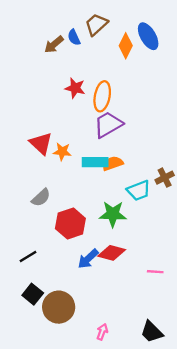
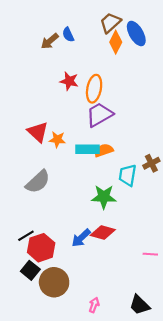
brown trapezoid: (96, 24) -> (110, 23), moved
cyan trapezoid: (139, 190) -> (128, 175), turned 120
gray semicircle: (41, 198) -> (38, 182), size x1.4
red hexagon: (70, 223) -> (41, 248), moved
pink line: (155, 272) -> (150, 254), moved

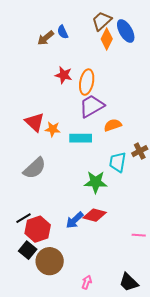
orange semicircle: (104, 150) -> (113, 125), moved

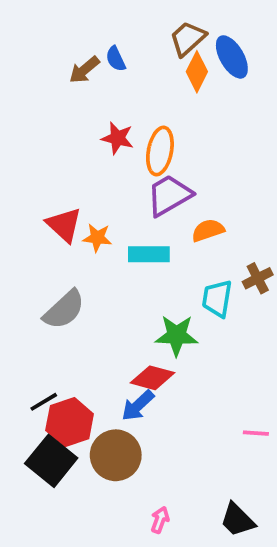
red diamond: (95, 215) -> (153, 378), moved
black square: (28, 250) -> (51, 461), size x1.5
brown circle: (50, 261) -> (116, 455), moved

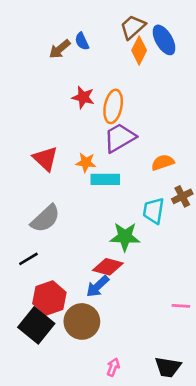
orange semicircle: (208, 230) -> (163, 162), moved
orange star: (97, 238) -> (86, 162), moved
black line: (44, 402) -> (28, 259), moved
black trapezoid: (237, 520) -> (168, 367), turned -36

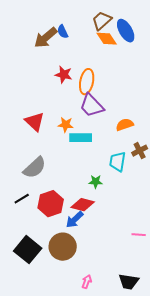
brown arrow: (60, 49) -> (46, 38), size x1.4
orange diamond: (139, 50) -> (107, 39), turned -60
purple trapezoid: (120, 138) -> (92, 106), turned -104
green star: (125, 237) -> (96, 182), size x0.6
red hexagon: (49, 298) -> (51, 204), moved

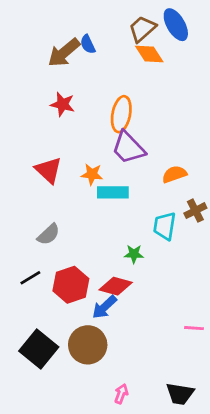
blue ellipse: (126, 31) -> (176, 25), moved
red star: (64, 75) -> (63, 104), moved
gray semicircle: (35, 168) -> (49, 234), size x0.7

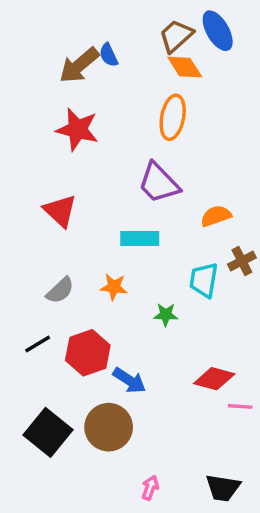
red star: (63, 104) -> (77, 129), size x1.4
orange ellipse: (121, 114) -> (173, 117), moved
orange star: (92, 174) -> (114, 287), moved
red diamond: (116, 286) -> (214, 379), moved
blue arrow: (104, 307) -> (129, 380), turned -104

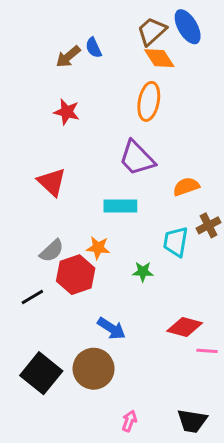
brown arrow: (79, 65) -> (68, 57), size x0.7
red star: (77, 129) -> (67, 112), size x0.7
red hexagon: (88, 353) -> (76, 275), moved

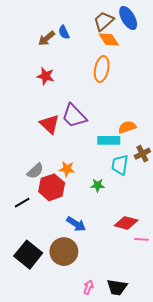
purple trapezoid: (137, 158) -> (74, 116), moved
red triangle: (52, 182) -> (50, 124), moved
cyan rectangle: (120, 206) -> (109, 140), moved
black trapezoid: (192, 421) -> (117, 287), moved

